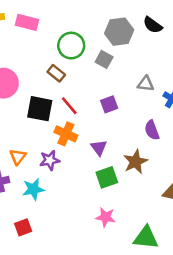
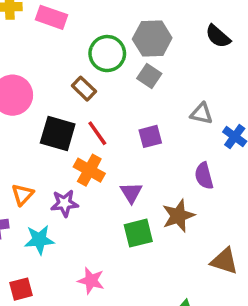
gray hexagon: (119, 32) -> (152, 38), moved
pink star: (106, 217) -> (91, 281), moved

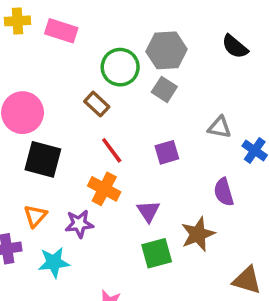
black square: (58, 133) -> (43, 159), moved

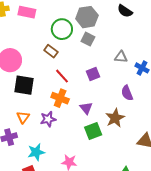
cyan star: (54, 262) -> (36, 152), moved

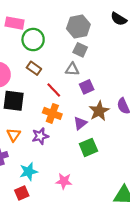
green circle: (62, 29) -> (33, 40), moved
brown rectangle: (51, 51) -> (34, 68), moved
gray triangle: (121, 57) -> (72, 69), moved
purple triangle: (86, 108) -> (80, 123), turned 32
brown star: (115, 118) -> (99, 111), moved

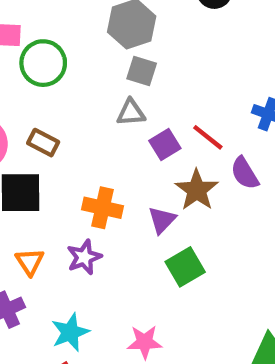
brown rectangle: (34, 68) -> (43, 143), moved
red line: (54, 90) -> (208, 137), moved

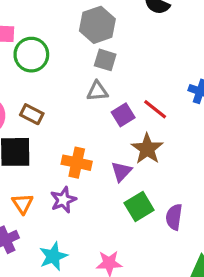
purple semicircle: (245, 173) -> (174, 217), moved, turned 40

